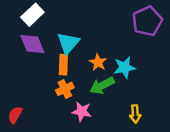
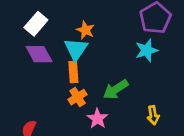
orange star: (98, 62) -> (86, 30), moved
cyan star: (125, 67) -> (147, 50), moved
pink star: (82, 111) -> (97, 119), turned 30

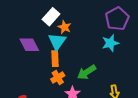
white rectangle: (36, 24) -> (51, 17), moved

